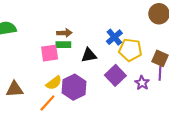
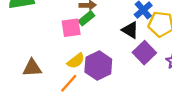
green rectangle: (63, 45) -> (86, 18), turned -40
black triangle: (89, 55) -> (130, 30), moved, turned 42

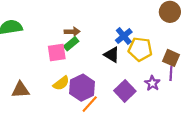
purple square: (144, 53) -> (125, 91), moved
orange line: (69, 83) -> (90, 104), moved

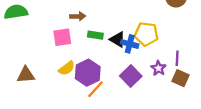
blue cross: (124, 36) -> (130, 44), moved, turned -35
green rectangle: (71, 44) -> (95, 35), moved, turned 48
brown square: (171, 58) -> (180, 78), moved

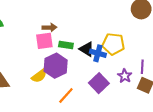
pink square: (62, 37) -> (44, 41), moved
purple hexagon: (88, 73) -> (56, 66), moved

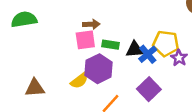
black triangle: (87, 49) -> (135, 49), turned -35
blue cross: (98, 53) -> (148, 54), turned 35
purple star: (125, 76) -> (179, 58), moved

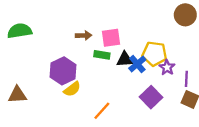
pink square: (85, 40) -> (111, 38), moved
purple hexagon: (98, 69) -> (63, 71), moved
brown triangle: (35, 88) -> (17, 95), moved
purple square: (149, 89) -> (151, 97), moved

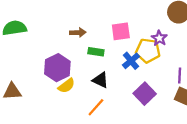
pink square: (111, 38) -> (121, 31), moved
black triangle: (125, 59) -> (100, 80), moved, turned 30
purple star: (167, 67) -> (159, 38), moved

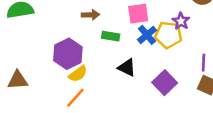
blue cross: (131, 61) -> (147, 35), moved
black triangle: (100, 80) -> (127, 68), moved
orange line: (96, 107) -> (75, 98), moved

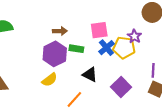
purple hexagon: (68, 54) -> (55, 54), moved
orange line: (75, 98) -> (74, 99), moved

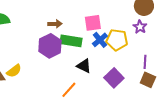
purple star: (134, 36) -> (140, 27), moved
green rectangle: (76, 49) -> (71, 41), size x1.5
yellow semicircle: (50, 80) -> (14, 71), moved

